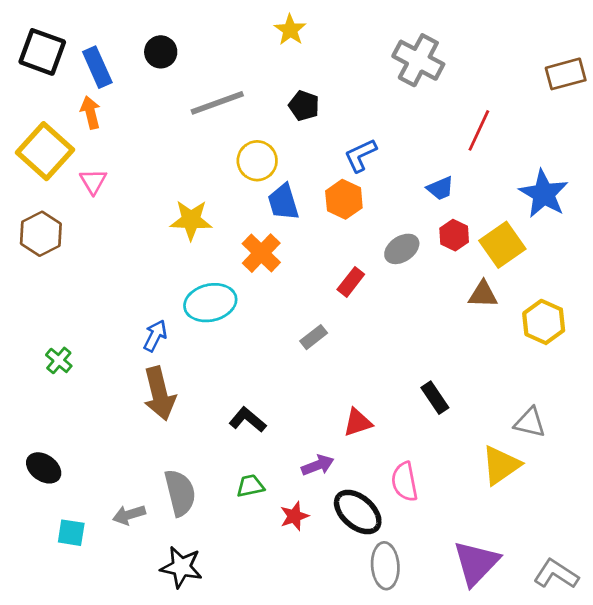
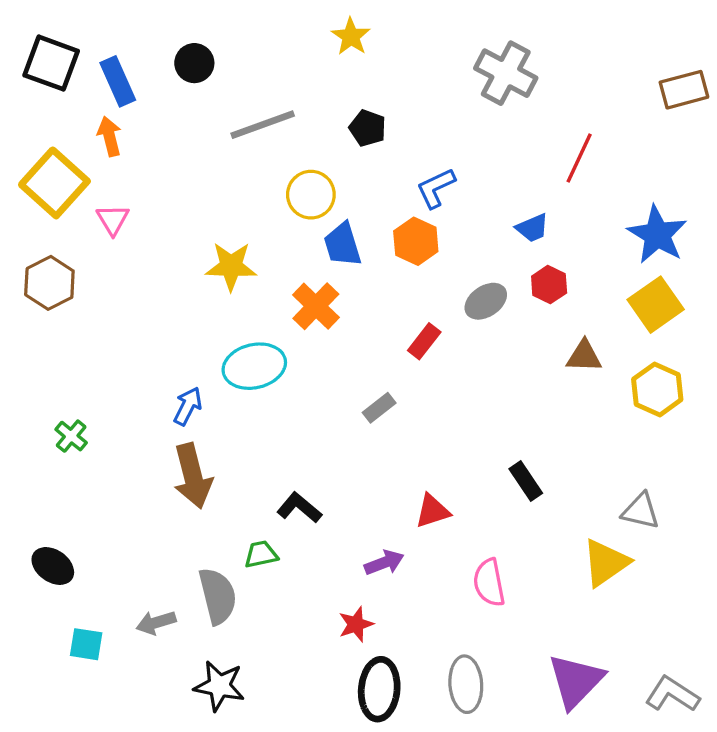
yellow square: (502, 245) -> (656, 305), moved
green trapezoid: (250, 486) -> (261, 554), moved
black ellipse: (358, 512) -> (379, 689), moved, turned 54

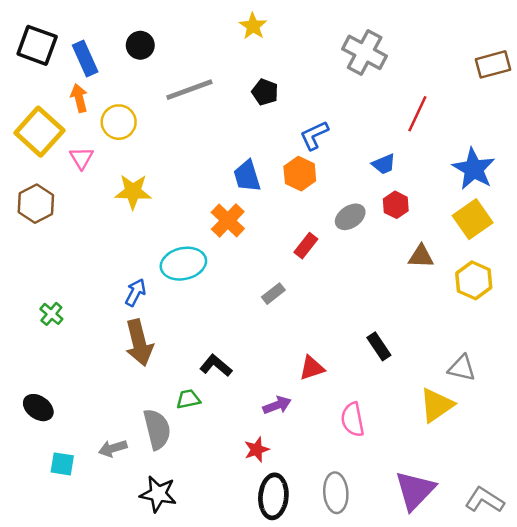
yellow circle: (311, 195) -> (119, 122), moved
yellow star: (231, 266) -> (133, 192), moved

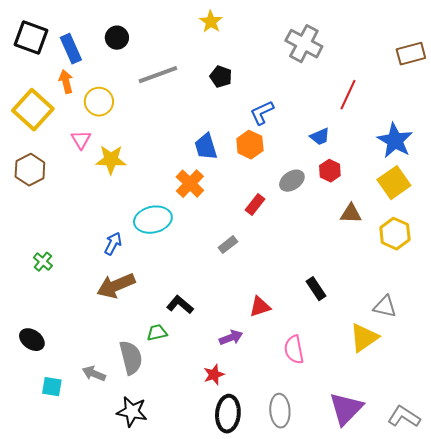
pink triangle: (81, 158) -> (81, 140), moved
brown arrow: (139, 343) -> (116, 286), turned 81
gray arrow: (113, 448) -> (94, 374), turned 40

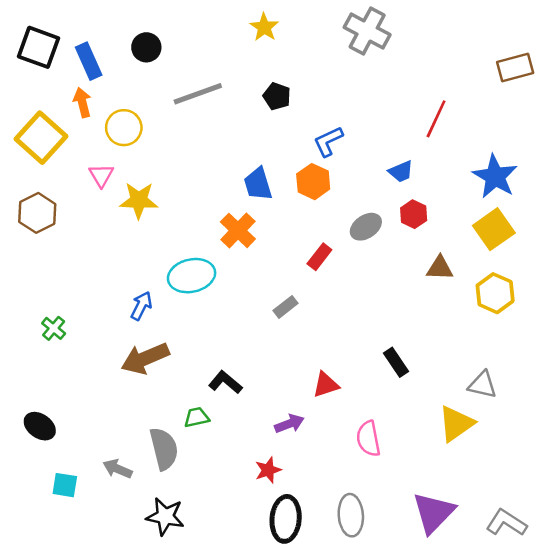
gray cross: (304, 44) -> (367, 31), moved

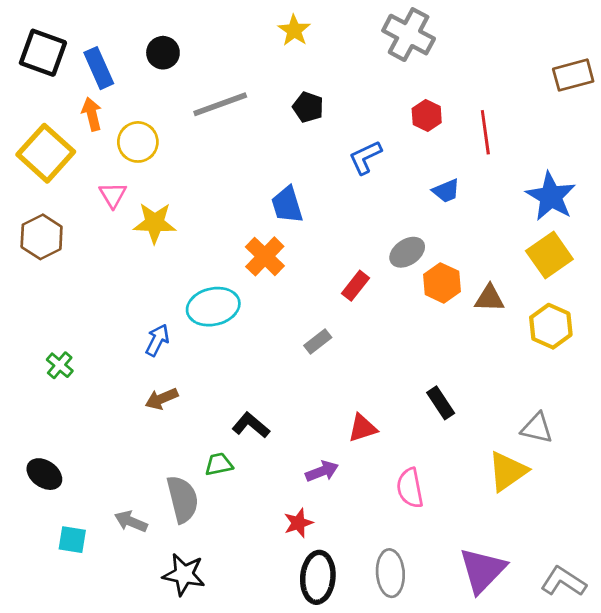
red line: (436, 119) -> (485, 132), turned -33
orange hexagon: (313, 182) -> (442, 283), moved
red hexagon: (414, 214) -> (427, 115), moved
brown arrow: (145, 358) -> (162, 399), size x0.6

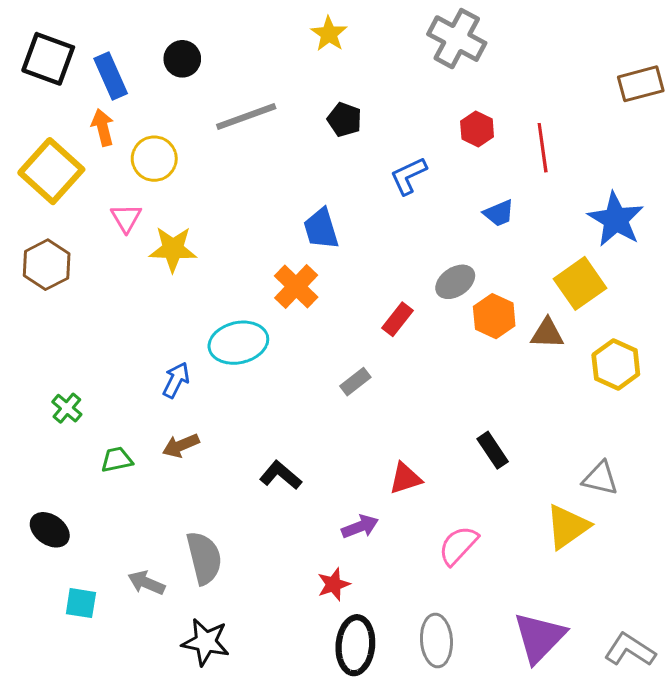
yellow square: (549, 255) -> (580, 283), moved
green trapezoid: (219, 464) -> (117, 460), moved
pink semicircle: (410, 488) -> (458, 545), turned 54

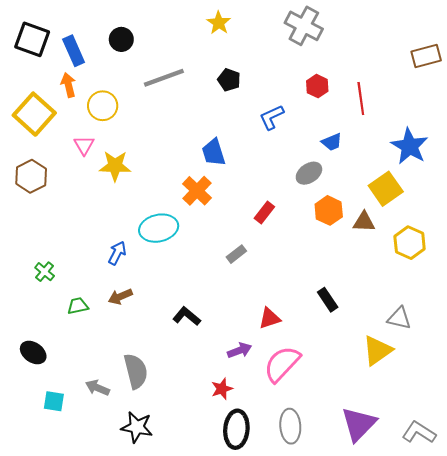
gray ellipse: (455, 282) -> (309, 173), moved
pink semicircle: (458, 545) -> (282, 364), moved, size x1.4

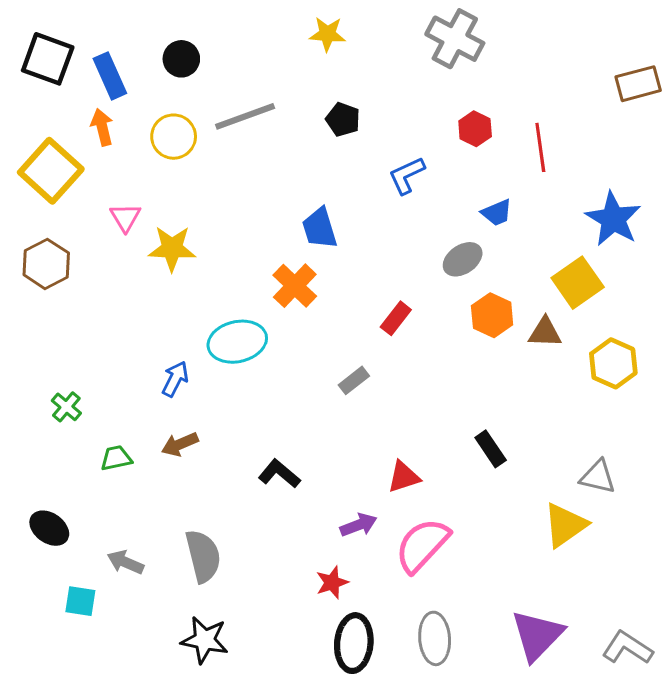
yellow star: (219, 23) -> (327, 34), turned -30
yellow circle: (103, 106) -> (174, 137), moved
gray arrow: (97, 388) -> (125, 562), moved

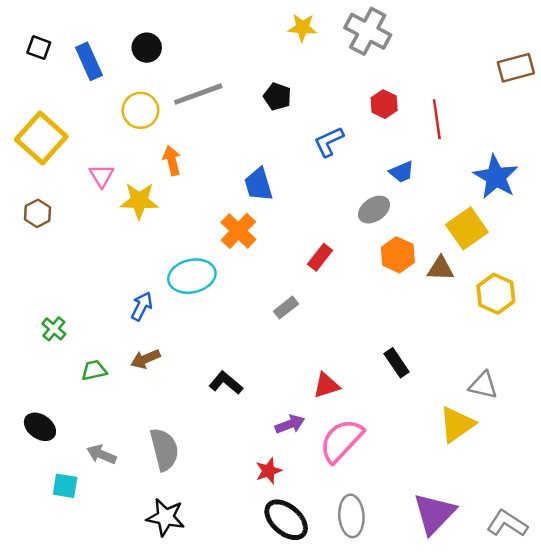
yellow star: (327, 34) -> (302, 27), moved
black square: (48, 59) -> (39, 48), size x0.6
orange arrow: (102, 127) -> (172, 161), moved
brown hexagon: (46, 264) -> (37, 213), size x0.7
black ellipse: (354, 643) -> (286, 520), turned -54

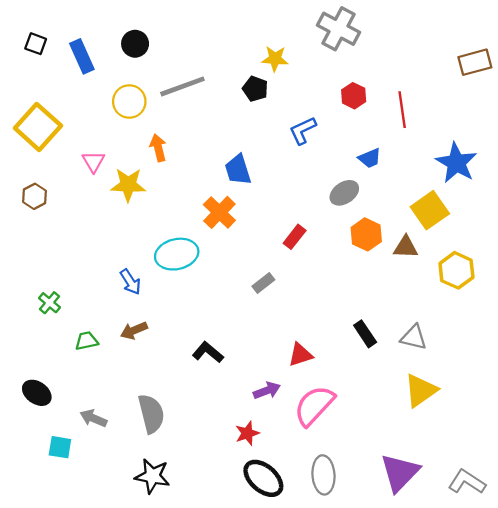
yellow star: (302, 27) -> (275, 59), moved
blue arrow: (142, 306) -> (130, 282), turned 120
gray triangle: (483, 385) -> (414, 337), moved

